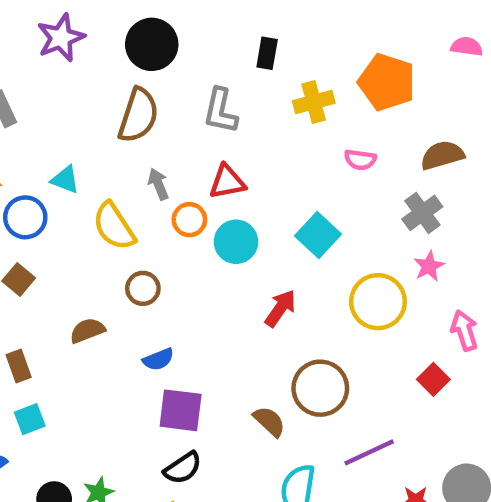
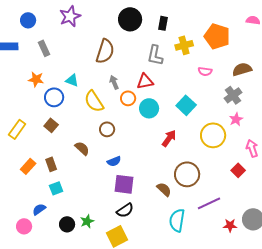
black circle: (152, 44) -> (130, 19), moved
gray L-shape: (220, 111) -> (155, 55), moved
brown semicircle: (87, 330) -> (82, 148), turned 63

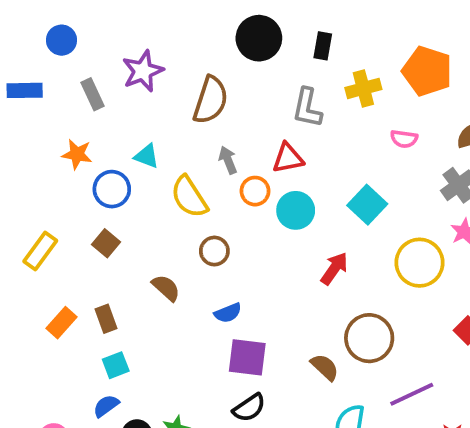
purple star: (70, 16) -> (143, 71), moved
blue semicircle: (39, 209) -> (106, 406), moved

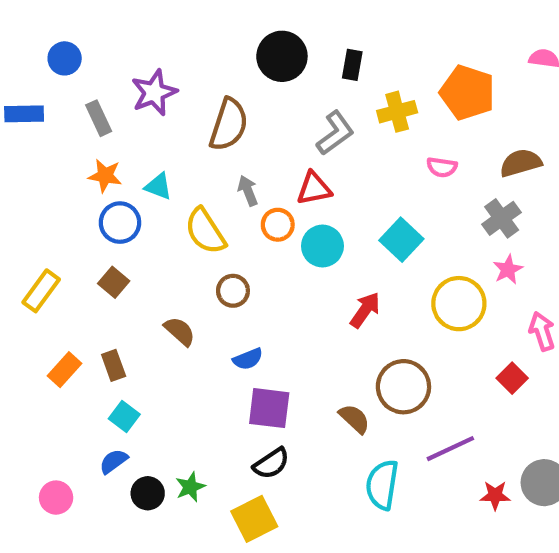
gray L-shape: (307, 108) -> (335, 133), turned -138
orange star: (77, 154) -> (105, 176), moved
cyan square: (116, 365) -> (124, 417), turned -32

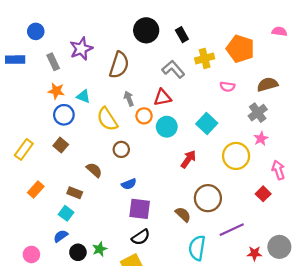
black rectangle: (352, 65) -> (182, 35), turned -40
gray L-shape: (335, 133) -> (173, 69), turned -95
brown rectangle: (114, 365) -> (75, 193), moved, turned -48

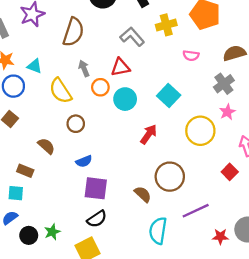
cyan square: (66, 213) -> (16, 193), turned -32

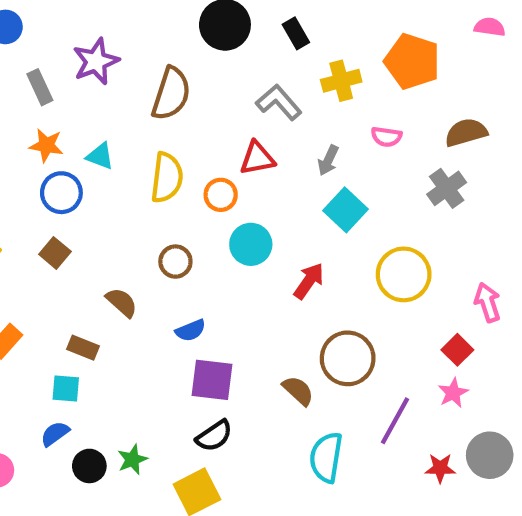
gray arrow: (84, 68) -> (328, 160), moved, turned -133
yellow semicircle: (60, 91) -> (167, 178), moved, turned -140
cyan circle: (125, 99) -> (251, 244), moved
pink star: (227, 112) -> (453, 393), moved
purple line: (196, 211) -> (395, 421), turned -36

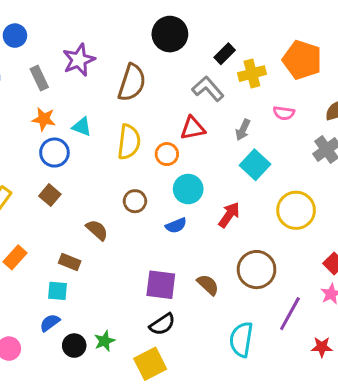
black rectangle: (296, 33) -> (225, 54), moved, turned 75
blue semicircle: (191, 330) -> (176, 225), moved
brown semicircle: (298, 391) -> (208, 285), moved

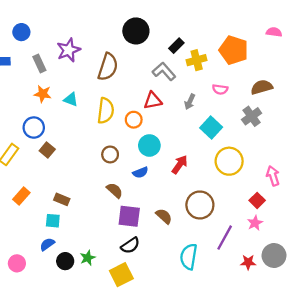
blue circle: (54, 153) -> (34, 128), moved
cyan square: (255, 165) -> (211, 128), moved
brown semicircle: (97, 230) -> (115, 190), moved

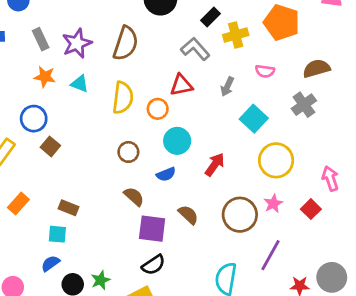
purple star: (69, 50) -> (77, 43), moved
brown semicircle: (164, 216) -> (188, 215), moved
pink star: (255, 223) -> (273, 204), moved

